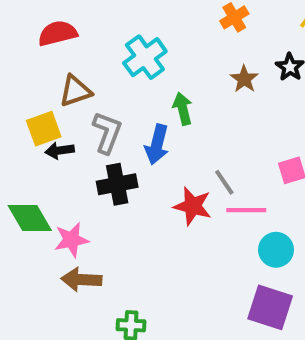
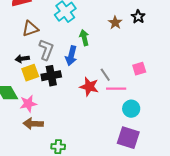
yellow square: (44, 129) -> (30, 73), moved

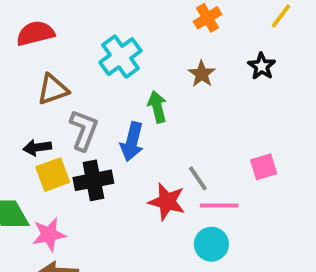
brown star: (115, 23) -> (202, 74), moved
cyan circle: (131, 109) -> (211, 244), moved

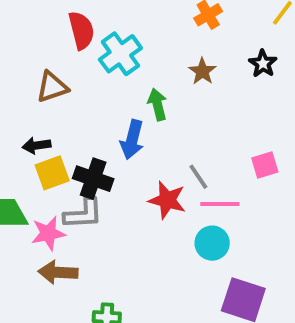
red semicircle: (35, 33) -> (81, 30), moved, turned 90
gray L-shape: (84, 130) -> (83, 214), moved, turned 66
black cross: (93, 180) -> (93, 179), turned 30

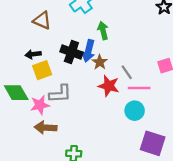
brown star: (202, 71) -> (100, 62), moved
brown triangle: (52, 87) -> (42, 20), turned 42
black cross: (93, 179) -> (71, 52), moved

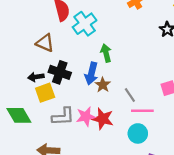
black cross: (71, 52) -> (60, 72), moved
red star: (109, 86) -> (103, 119), moved
pink star: (40, 105) -> (86, 116), moved

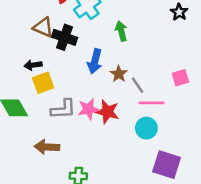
green arrow: (106, 53) -> (121, 31), moved
black cross: (60, 72) -> (64, 37), moved
brown star: (103, 85) -> (119, 74), moved

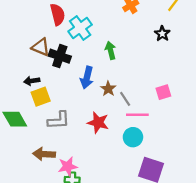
pink star: (88, 109) -> (68, 166), moved

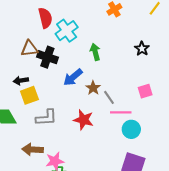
black star: (162, 34) -> (142, 49), moved
brown triangle: (41, 47) -> (29, 49), turned -30
blue arrow: (87, 77) -> (73, 77), turned 36
cyan circle: (133, 137) -> (131, 129), moved

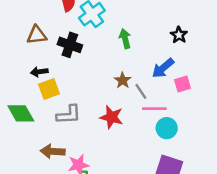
brown triangle: (29, 49) -> (37, 35), moved
blue arrow: (73, 77) -> (163, 68), moved

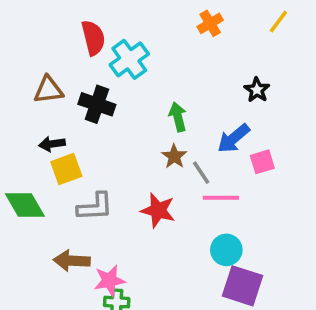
green arrow: (125, 39) -> (178, 117), moved
cyan circle: (167, 128) -> (226, 250), moved

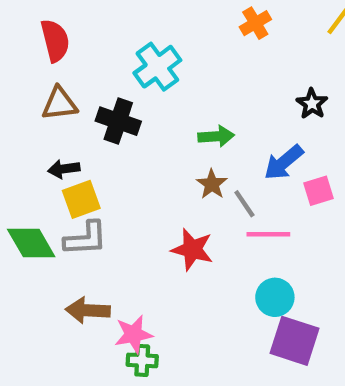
red semicircle: (93, 38) -> (55, 41), moved
green arrow: (178, 117) -> (216, 136), turned 100
gray L-shape: (95, 207) -> (86, 239), moved

